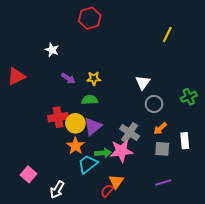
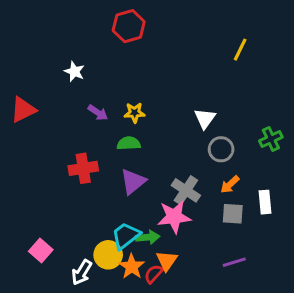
yellow circle: (75, 123) -> (108, 255), moved
orange star: (75, 146) -> (132, 267), moved
green arrow: (103, 153) -> (148, 237), moved

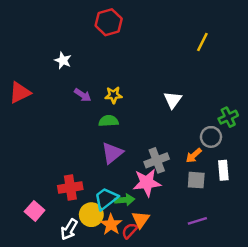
gray circle: (221, 149) -> (211, 137), moved
red cross: (83, 168) -> (70, 188), moved
gray cross: (186, 190) -> (157, 160), turned 35

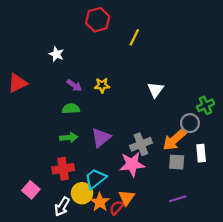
yellow line: (202, 42) -> (134, 37), moved
green semicircle: (109, 121) -> (71, 109), moved
orange arrow: (194, 155) -> (174, 140), size x1.6
green arrow: (125, 200) -> (69, 138), moved

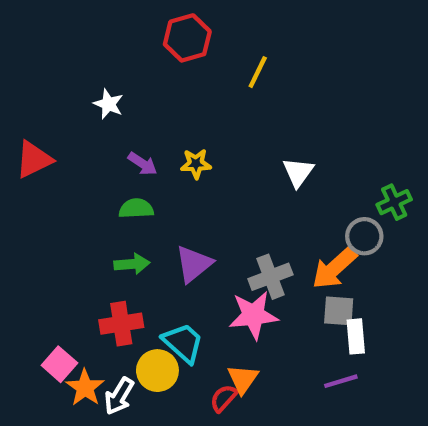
white rectangle: (201, 153) -> (356, 336), moved
cyan trapezoid: (95, 179) -> (183, 343), turned 80
orange star: (100, 202) -> (85, 388), moved

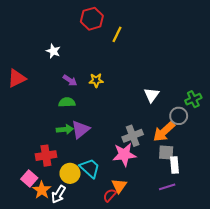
yellow line: (258, 72) -> (117, 34), moved
white triangle: (298, 172) -> (151, 95), moved
purple triangle: (194, 264) -> (80, 129), moved
red cross: (121, 324) -> (46, 156), moved
yellow circle: (157, 371) -> (70, 173), moved

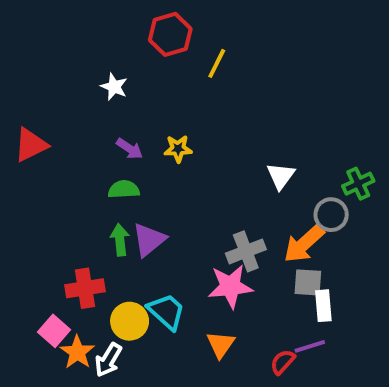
white star: (53, 51) -> (114, 87), moved
green arrow: (65, 129) -> (120, 240), turned -91
red semicircle: (110, 195) -> (283, 362), moved

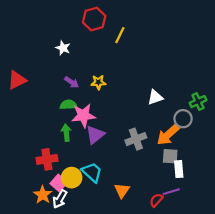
white triangle: (281, 176) -> (155, 97), turned 35
purple triangle: (149, 240) -> (95, 135), moved
pink star: (230, 286) -> (83, 115), moved
pink square: (54, 331) -> (59, 183), moved

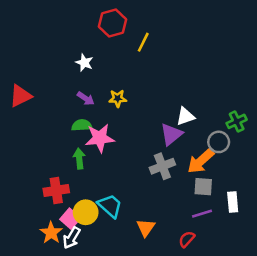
white star: (63, 48) -> (84, 63), moved
purple triangle: (95, 135) -> (171, 134), moved
white rectangle: (179, 169) -> (233, 202), moved
purple line: (171, 192) -> (202, 214), moved

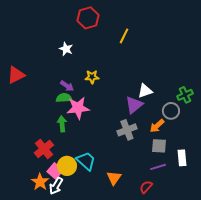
yellow line: (143, 42) -> (124, 36), moved
purple arrow: (86, 98) -> (67, 86), moved
orange arrow: (201, 161) -> (157, 126), size x0.7
red cross: (56, 191) -> (44, 149), turned -30

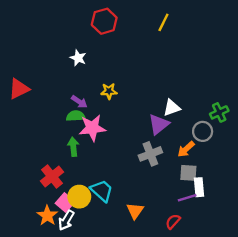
yellow line: (124, 36) -> (163, 22), moved
white rectangle: (182, 158) -> (199, 187), moved

